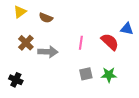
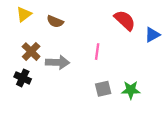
blue triangle: (127, 29) -> (152, 35), turned -40
red semicircle: (110, 42) -> (125, 20), moved
black cross: (16, 80) -> (23, 78), moved

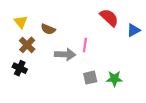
yellow triangle: (24, 14) -> (21, 22), moved, turned -32
brown semicircle: (55, 22) -> (48, 29), moved
gray arrow: (57, 62) -> (65, 54), moved

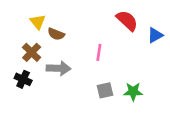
yellow triangle: (21, 22) -> (38, 22), moved
gray arrow: (65, 54) -> (59, 68), moved

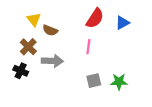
red semicircle: (127, 21) -> (95, 18), moved, turned 80
blue triangle: (155, 35) -> (122, 23), moved

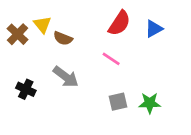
brown cross: (28, 47) -> (18, 34), moved
pink line: (88, 47) -> (111, 59), turned -64
gray arrow: (52, 61) -> (66, 77), turned 35

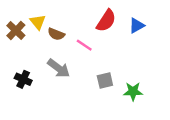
pink line: (111, 59) -> (84, 45), moved
gray square: (118, 102) -> (105, 80), moved

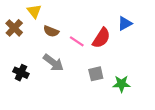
red semicircle: (106, 21) -> (101, 38), moved
yellow triangle: (38, 22) -> (34, 11), moved

